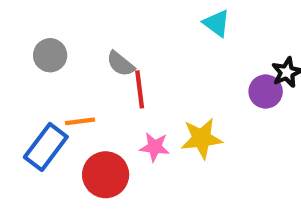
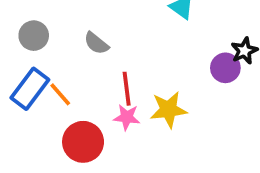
red line: (140, 89) -> (127, 89), moved
orange line: (80, 121) -> (60, 94), turned 56
blue rectangle: (46, 147) -> (30, 89), moved

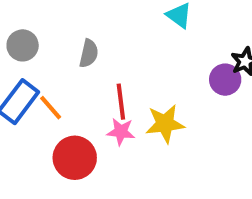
gray semicircle: (96, 43) -> (89, 53), turned -116

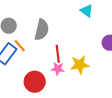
gray semicircle: (89, 53) -> (42, 30), size x1.5
orange line: (51, 108) -> (20, 46), moved

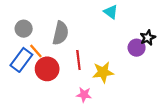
pink star: (58, 69) -> (84, 95), moved
red circle: (35, 82) -> (47, 69), moved

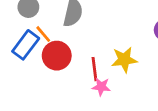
red line: (78, 60) -> (95, 69), moved

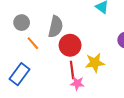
blue rectangle: (26, 45) -> (20, 74), moved
red circle: (57, 56) -> (70, 45), moved

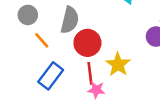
yellow star: (95, 63) -> (118, 64), turned -30
blue rectangle: (20, 74) -> (51, 76), moved

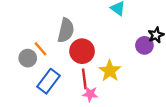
gray circle: (28, 15) -> (28, 58), moved

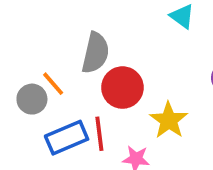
red line: (84, 79) -> (99, 134), moved
blue rectangle: (49, 81) -> (67, 138), turned 30

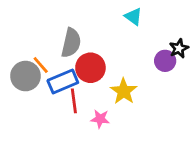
gray circle: (32, 99) -> (25, 76), size x1.4
blue rectangle: (67, 138) -> (63, 82), moved

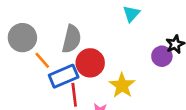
cyan triangle: (133, 17) -> (131, 14), turned 36
gray circle: (25, 76) -> (22, 38), moved

